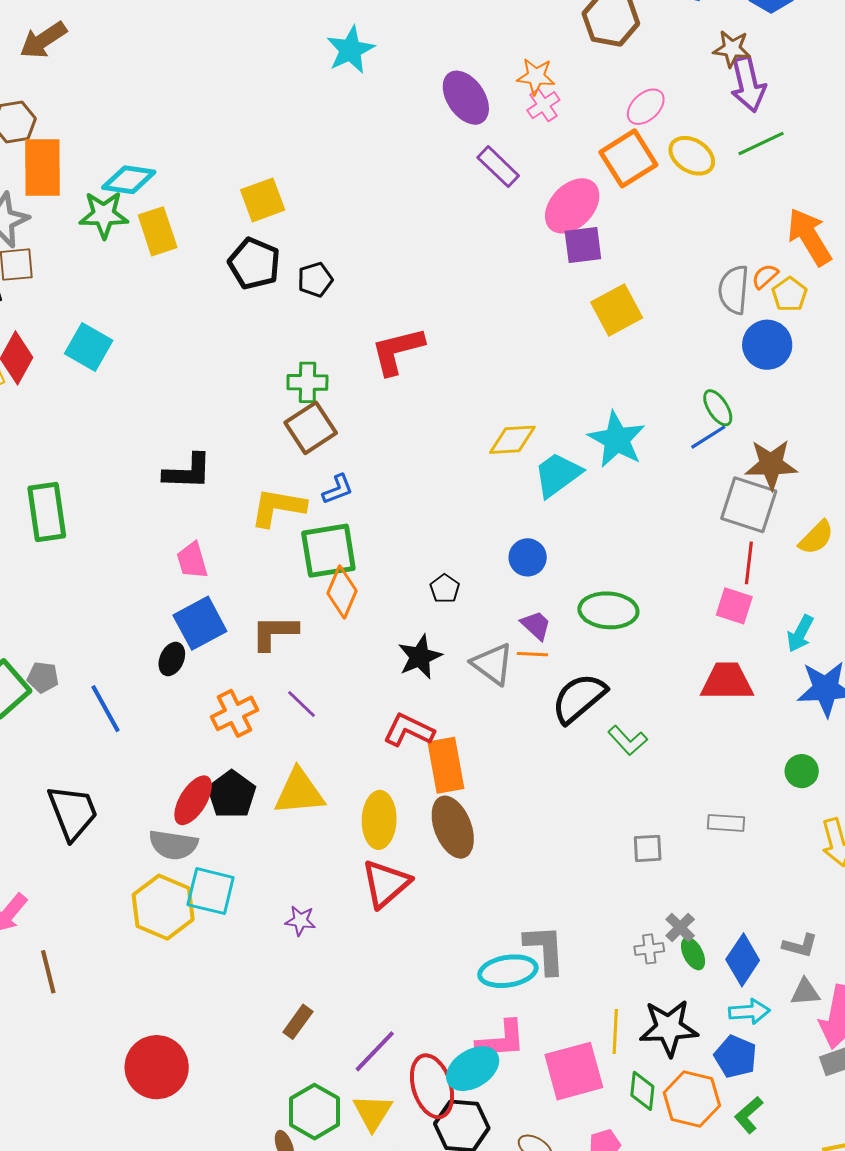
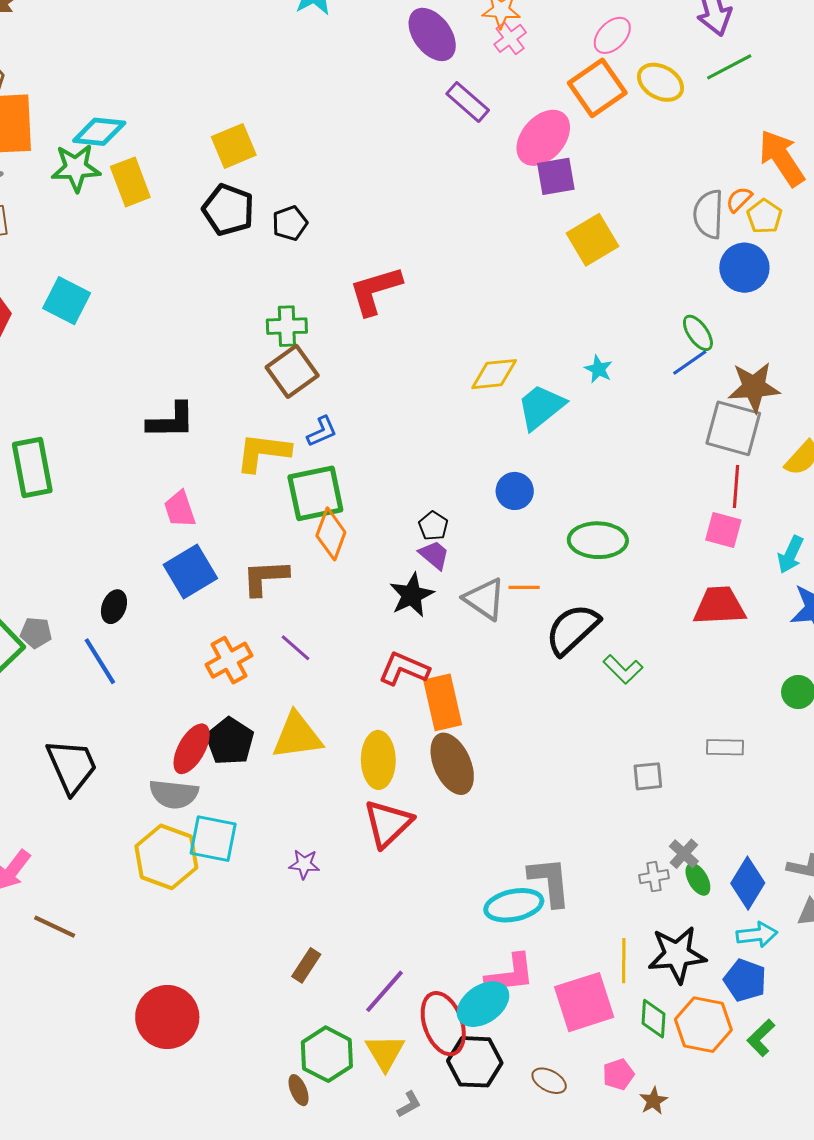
cyan star: (617, 439) -> (598, 369), size x0.5
purple trapezoid: (536, 625) -> (434, 555), moved
black ellipse: (172, 659) -> (114, 607), moved
brown line: (48, 972) -> (55, 927), turned -48

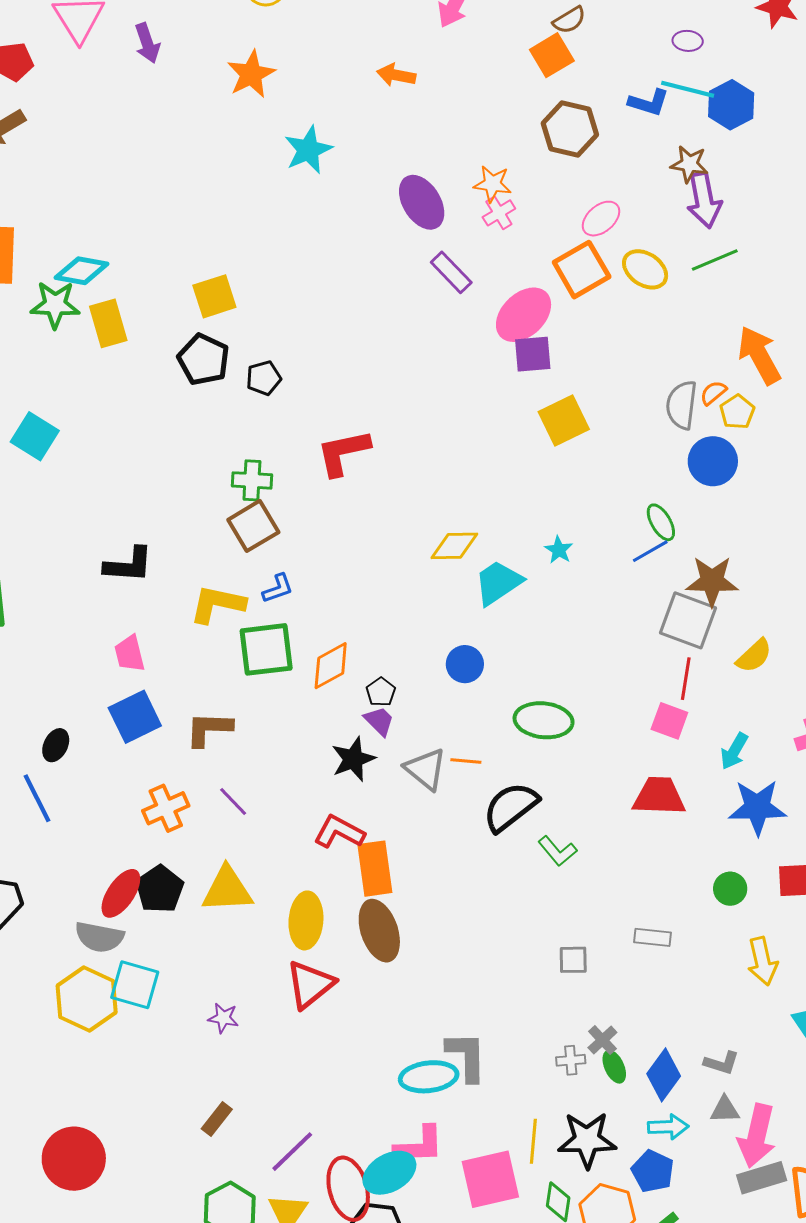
orange diamond: (331, 534) -> (331, 666), moved, turned 36

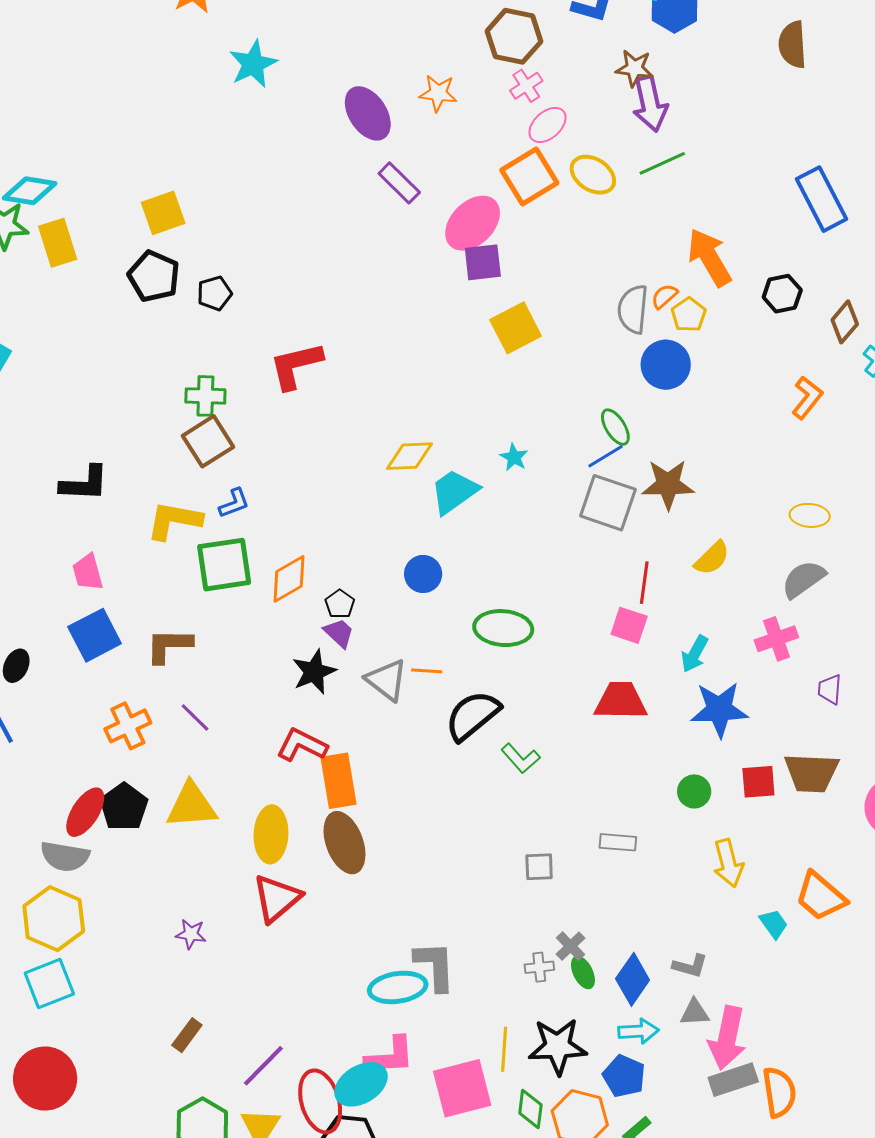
pink cross: (499, 213) -> (526, 86), moved
gray square: (688, 620) -> (608, 503), moved
cyan square: (135, 985) -> (49, 983), moved, turned -36

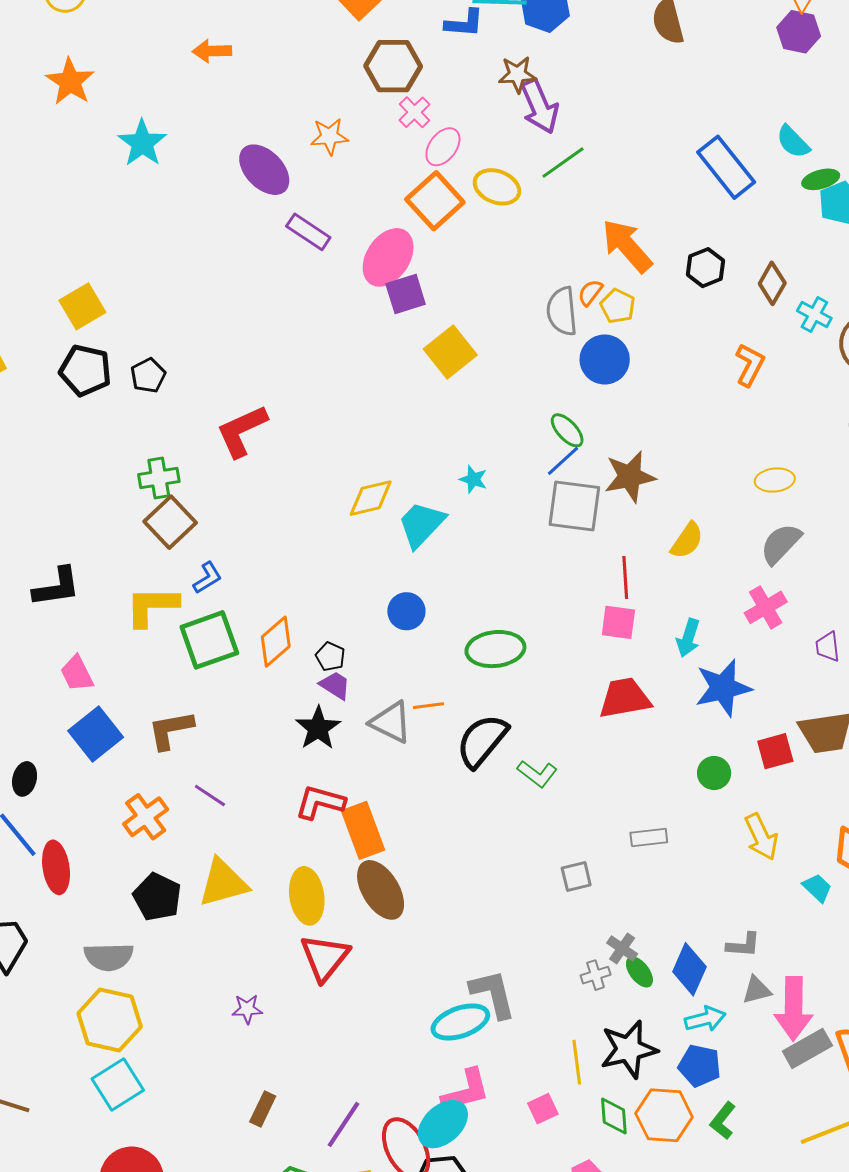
red ellipse: (85, 812) -> (56, 867), moved, turned -30
pink square: (462, 1088) -> (543, 1109), size x0.5

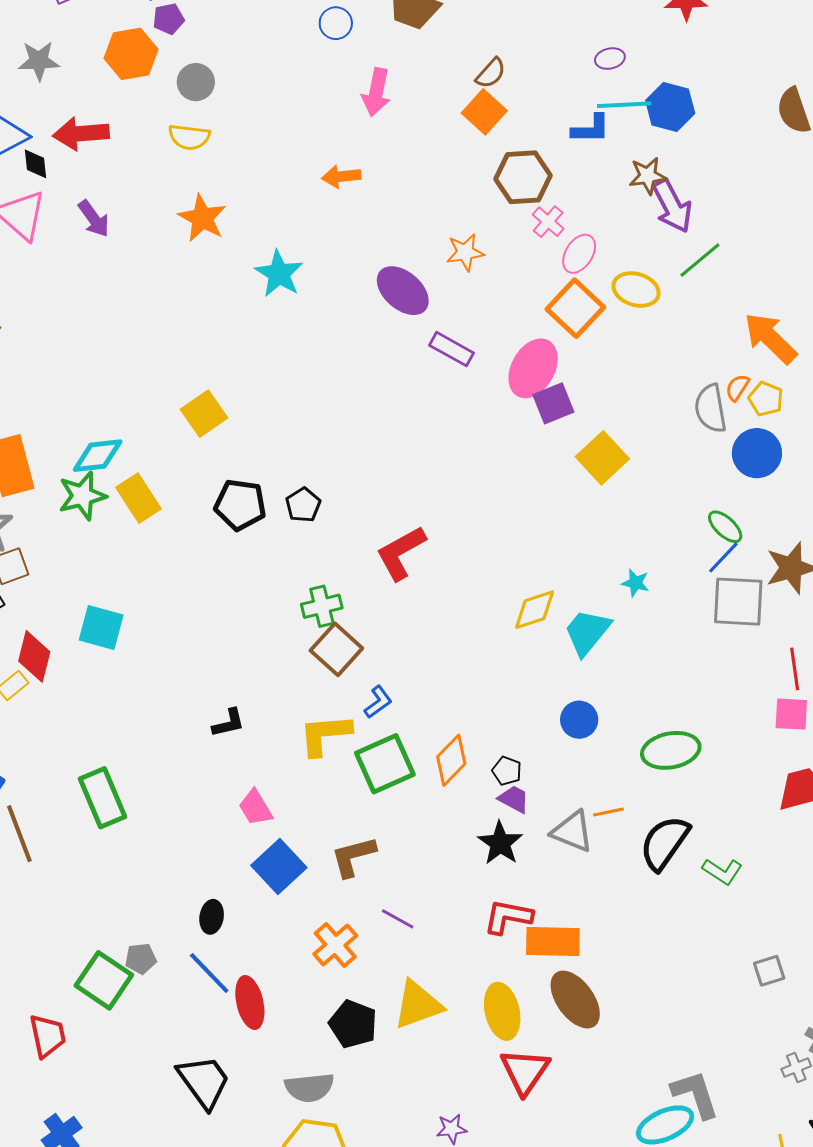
yellow square: (82, 306) -> (204, 414), moved
black L-shape: (57, 587) -> (229, 723), size x0.7
orange rectangle: (363, 830) -> (553, 941), turned -64

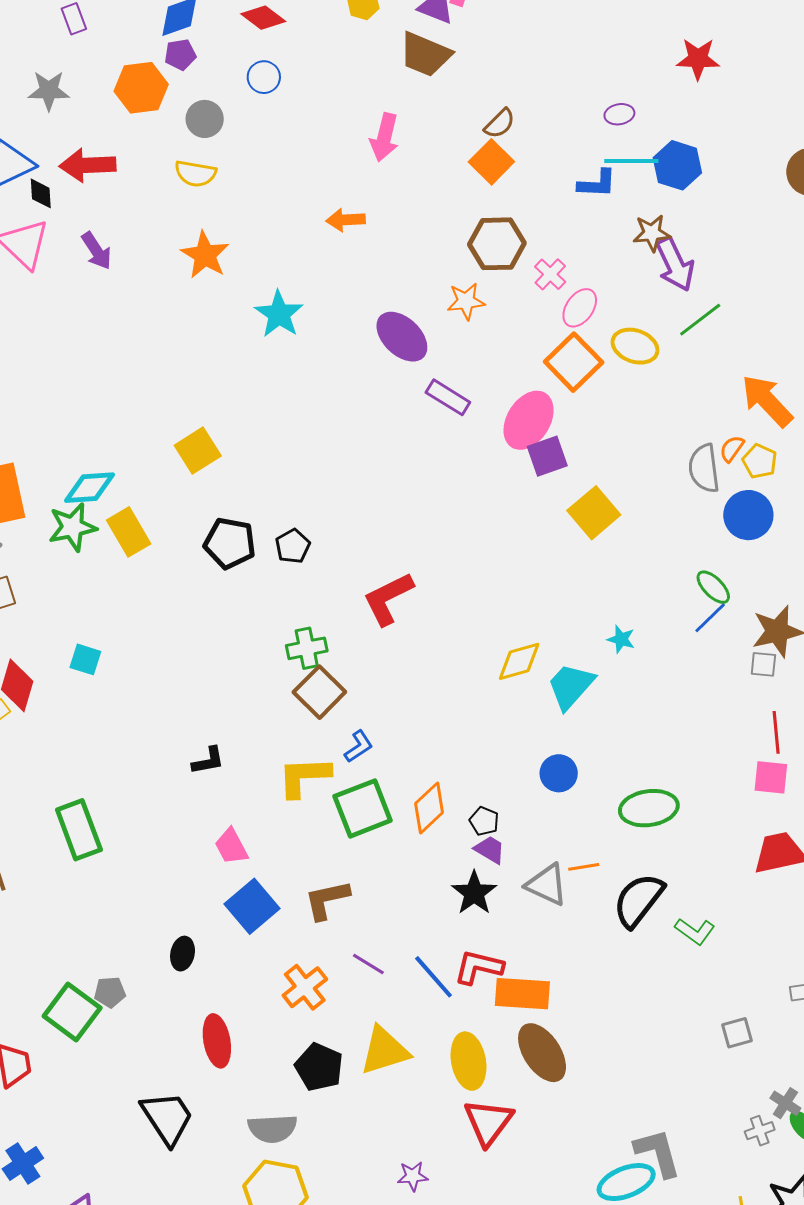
blue circle: (336, 23) -> (264, 77), moved
brown hexagon: (523, 177) -> (497, 244), moved
gray square: (738, 602) -> (763, 664), moved, size x0.5
cyan square: (101, 627) -> (85, 659), size x0.7
blue line: (209, 973) -> (434, 977), moved

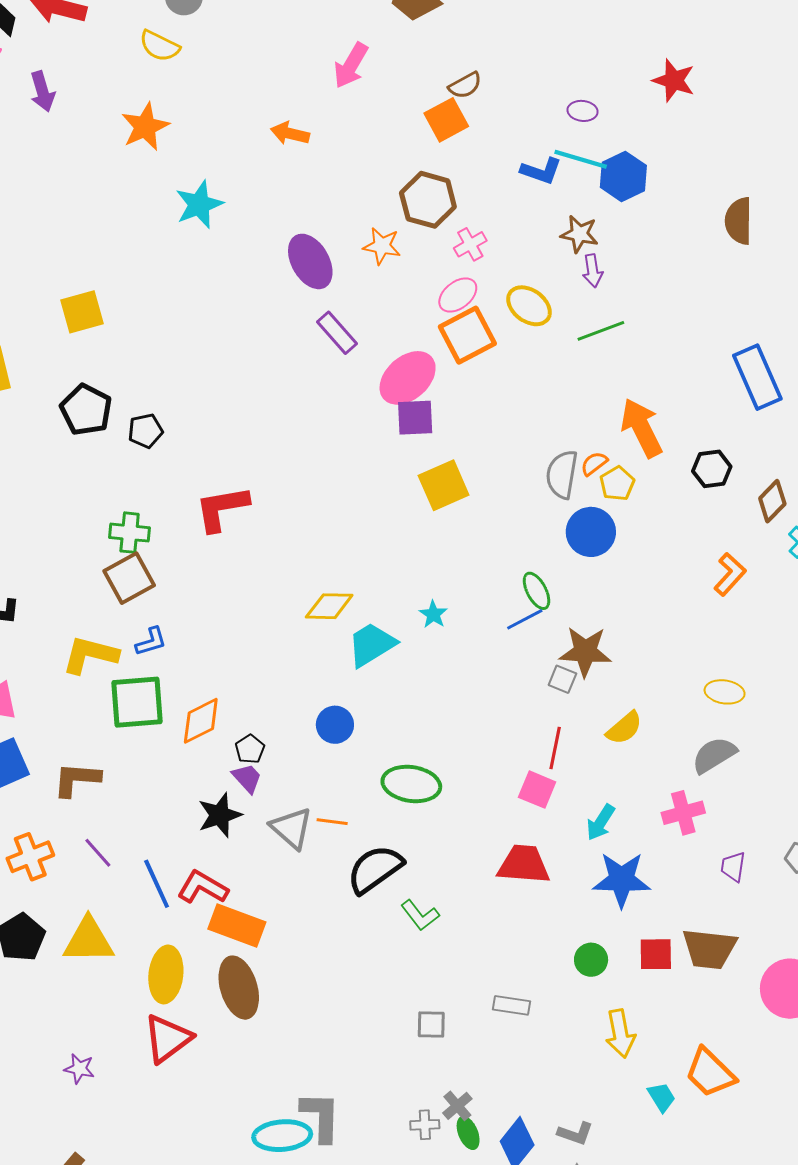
purple arrow: (675, 264) -> (593, 271), size x0.6
pink ellipse: (580, 308) -> (458, 295), moved
yellow ellipse: (635, 346) -> (529, 306), moved

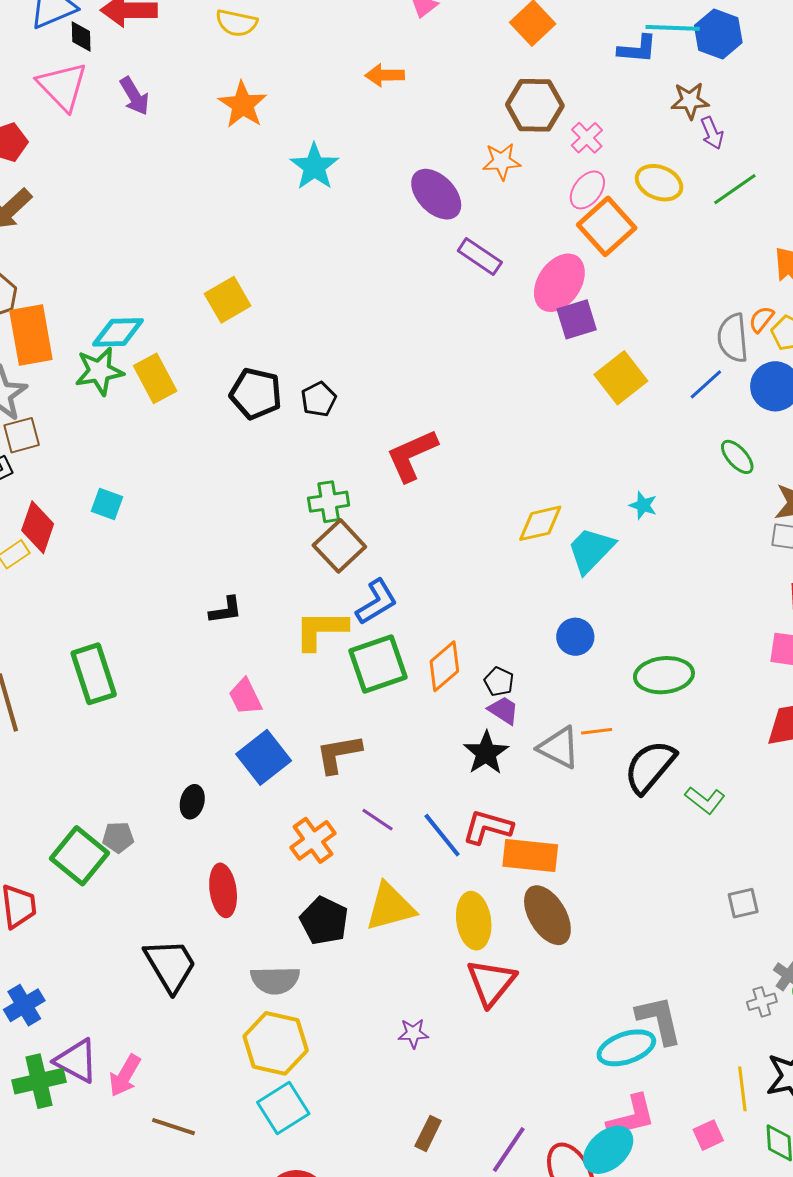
blue line: (525, 619) -> (706, 384), moved
blue L-shape: (151, 642) -> (377, 602), size x1.4

